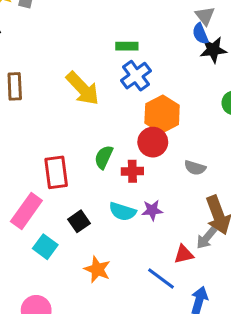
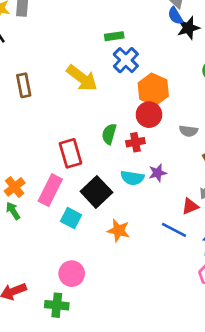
black square: (79, 221) -> (96, 192), size x1.6

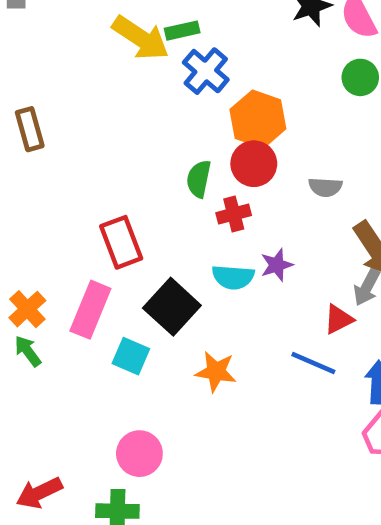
yellow arrow: (82, 78) -> (141, 38), moved
green semicircle: (109, 134) -> (199, 179), moved

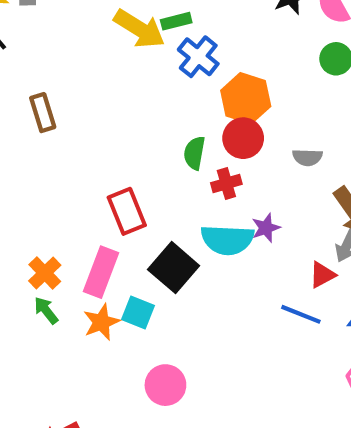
cyan semicircle: (233, 277) -> (227, 240), size x1.4
orange star: (216, 372) -> (101, 322), moved, turned -30
pink circle: (139, 454) -> (165, 385), moved

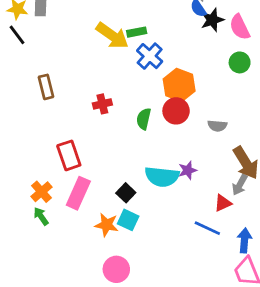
red cross: (226, 183) -> (102, 104), moved
red rectangle: (127, 211) -> (69, 155), moved
black square: (174, 268) -> (126, 193), size x0.6
cyan square: (138, 312) -> (128, 220), moved
orange star: (101, 322) -> (107, 225), moved, turned 30

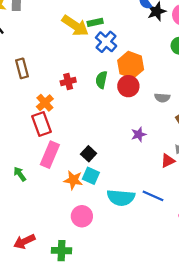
green semicircle: (144, 119) -> (101, 80), moved
cyan semicircle: (162, 177) -> (121, 198), moved
orange cross: (42, 192) -> (45, 103), moved
blue line: (207, 228) -> (153, 196), moved

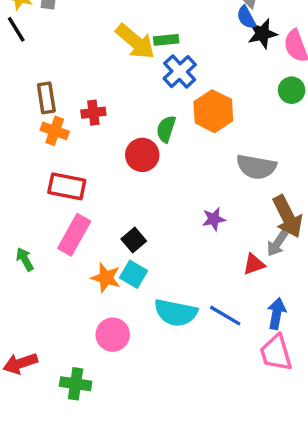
red cross: (68, 82) -> (93, 113), moved
red circle: (128, 86) -> (142, 155), moved
gray semicircle: (162, 98) -> (256, 167), size x1.6
orange cross: (45, 103) -> (55, 131), moved, turned -35
red rectangle: (42, 124) -> (67, 186), turned -65

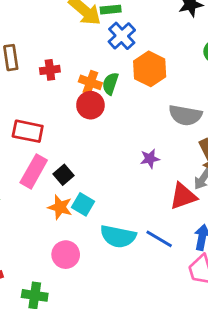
orange cross: (55, 131) -> (90, 82), moved
black square: (134, 240) -> (63, 175), moved
red triangle: (254, 264) -> (183, 196), size x1.5

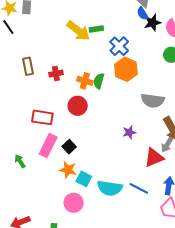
blue cross: (122, 36) -> (119, 46), moved
red circle: (90, 105) -> (78, 106), moved
cyan square: (83, 204) -> (84, 179), moved

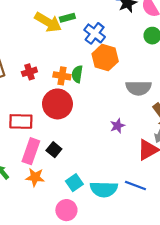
red circle: (78, 106) -> (57, 104), size x1.4
orange star: (68, 170) -> (35, 177), moved
cyan square: (84, 179) -> (74, 183), turned 35

